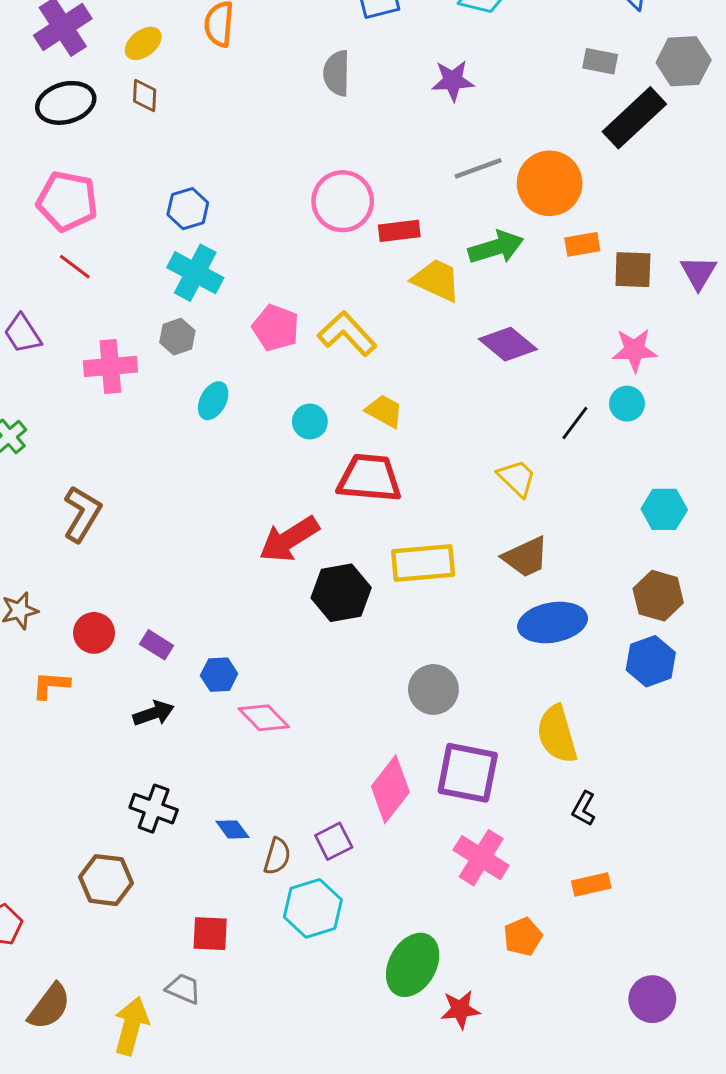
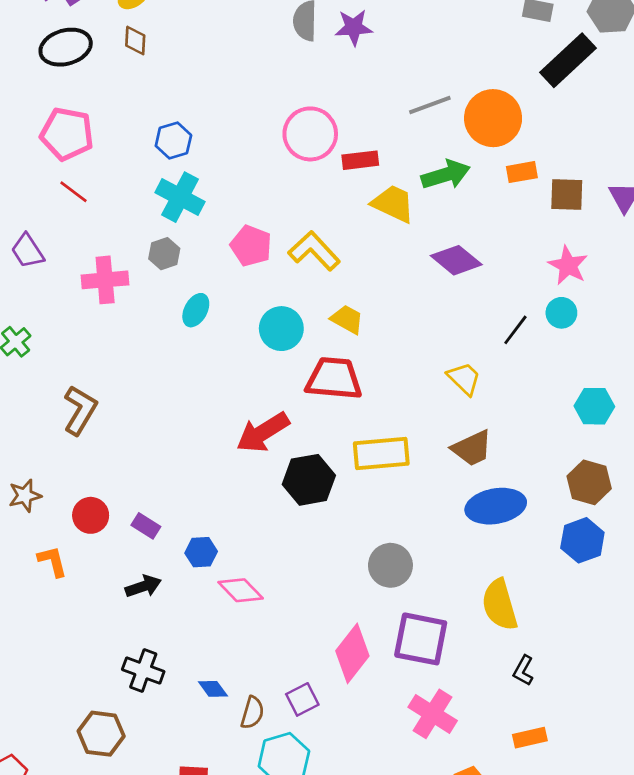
purple star: (453, 81) -> (354, 27), moved
pink star: (634, 350) -> (568, 265), turned 30
cyan circle: (310, 422) -> (281, 329), size x1.4
orange L-shape: (51, 685) -> (52, 561), turned 72

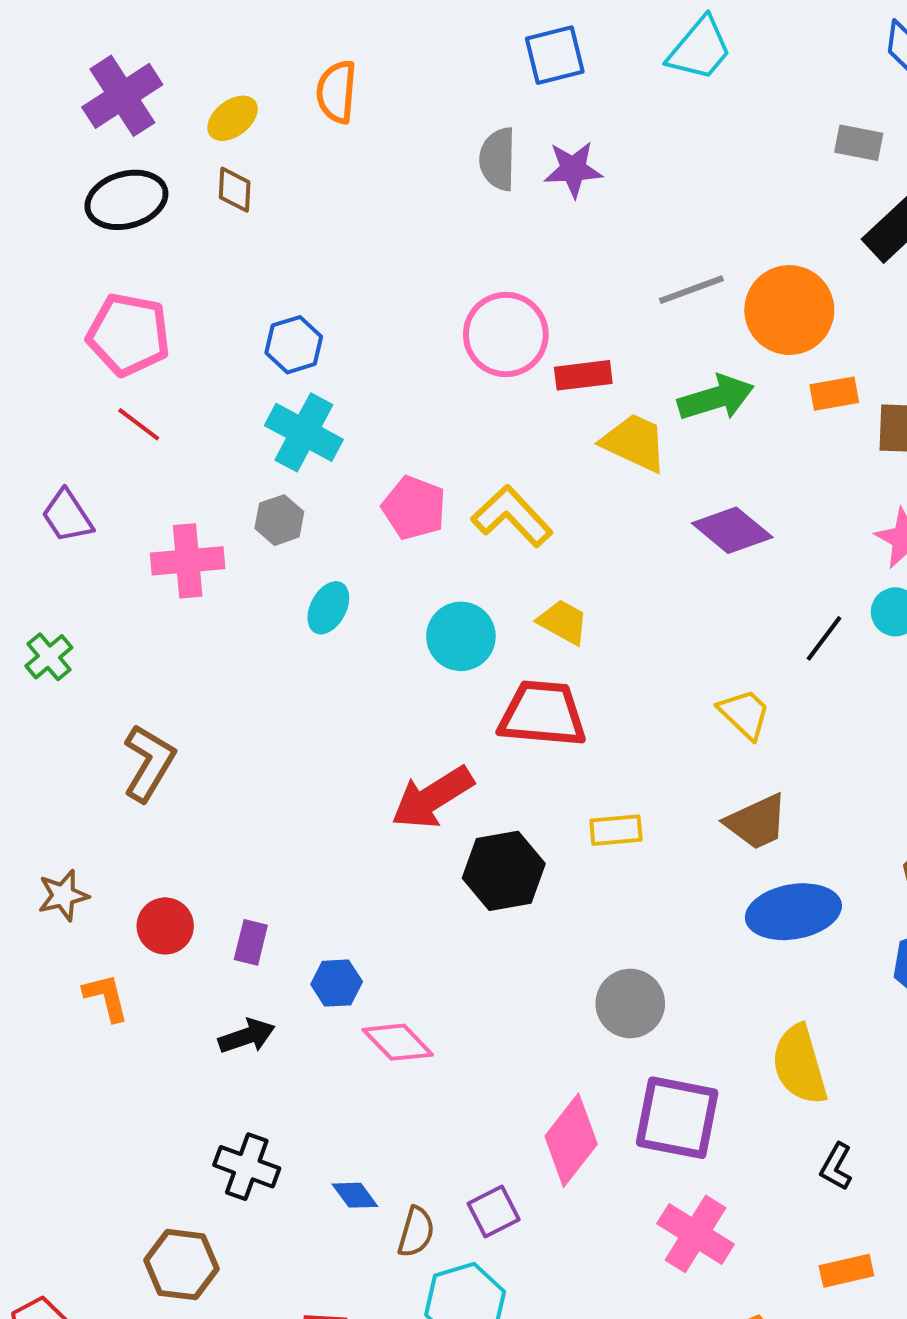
yellow rectangle: (381, 454) -> (616, 830), size x0.6
purple rectangle: (146, 526) -> (251, 942), turned 72

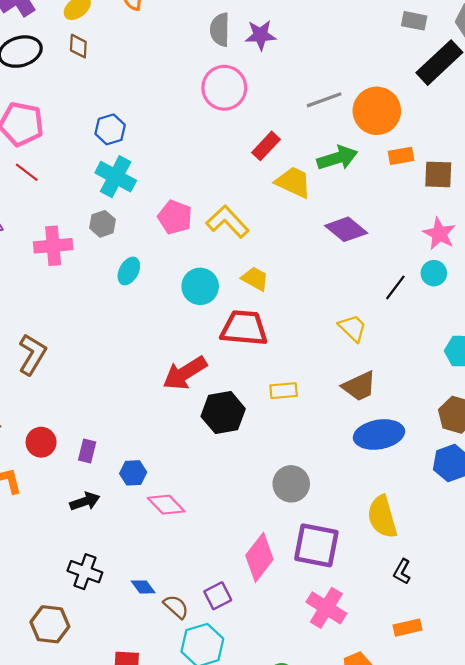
pink circle: (506, 334) -> (224, 88), moved
red rectangle: (583, 375) -> (266, 146), turned -40
brown semicircle: (416, 1232) -> (176, 607), turned -64

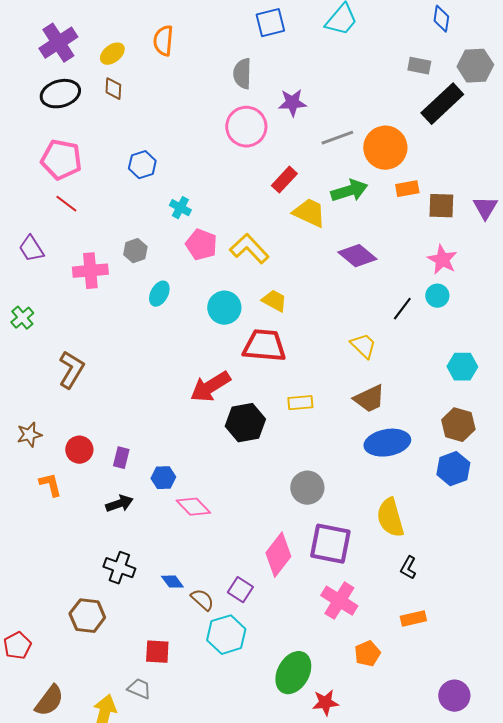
purple star: (260, 35) -> (292, 103), moved
cyan cross: (116, 177) -> (180, 208), moved, size x0.6
purple square: (218, 596) -> (240, 590), turned -30

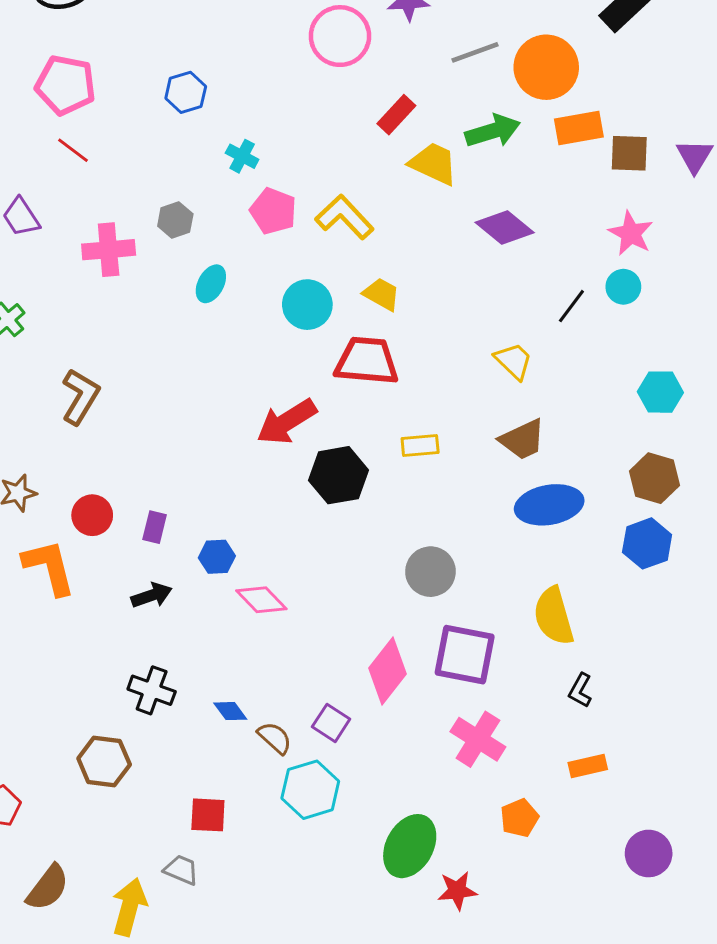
orange rectangle: (407, 189) -> (579, 128), size x1.4
orange L-shape: (50, 485) -> (49, 567), size x1.6
purple circle: (454, 696) -> (649, 853), moved

